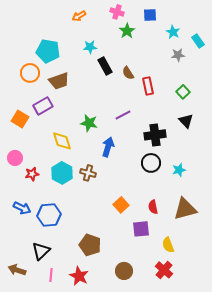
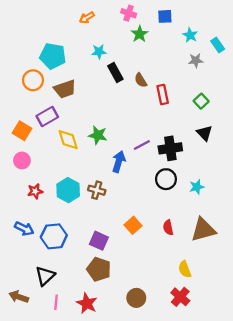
purple line: (123, 115) -> (142, 145), moved
yellow diamond: (62, 141) -> (68, 140), moved
pink circle: (15, 158) -> (22, 160), moved
purple square: (141, 229) -> (99, 241), moved, turned 30

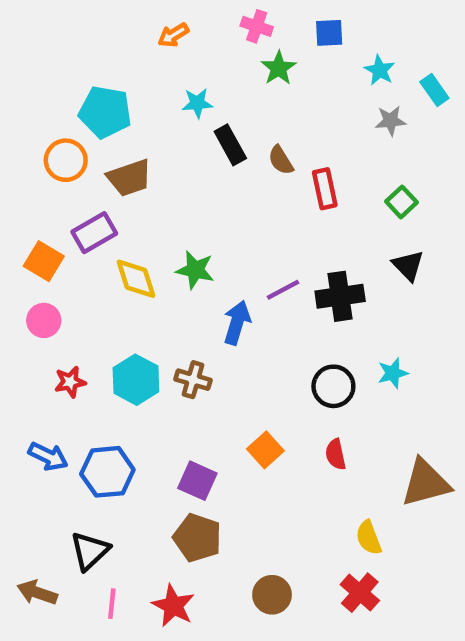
black circle: (166, 179) -> (333, 386), moved
brown triangle: (203, 230) -> (426, 483), moved

